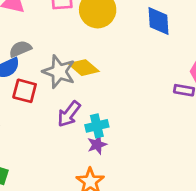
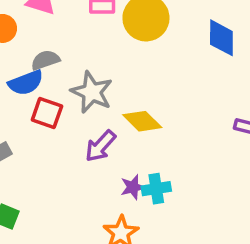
yellow diamond: (84, 68) -> (142, 121), moved
cyan cross: (97, 126) -> (156, 189), moved

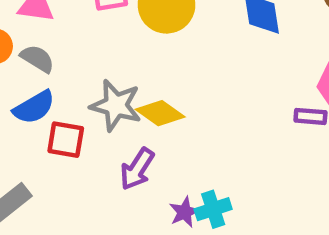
gray semicircle: (45, 60) -> (37, 59), moved, turned 60
yellow diamond: (142, 121) -> (160, 113), moved

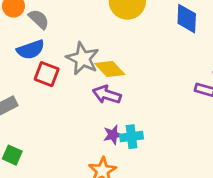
purple arrow: (137, 169) -> (107, 95), moved, turned 64

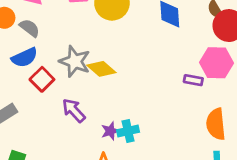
red square: (47, 74) -> (42, 79), turned 30
purple arrow: (107, 95) -> (74, 110), moved, turned 35

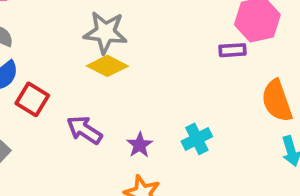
gray star: (75, 61) -> (105, 32), moved
cyan cross: (128, 131) -> (197, 139), moved

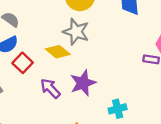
yellow diamond: (107, 66) -> (58, 52), moved
purple star: (140, 145) -> (83, 83), moved, size x1.6

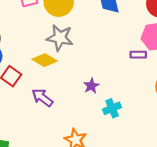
purple star: (83, 83) -> (91, 86), moved, size x0.6

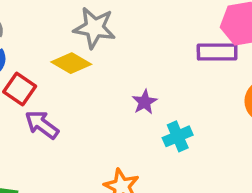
purple rectangle: (138, 55) -> (217, 52), size x1.5
purple arrow: (42, 98) -> (42, 125), moved

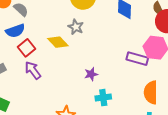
gray star: (94, 28) -> (76, 27), size x0.7

